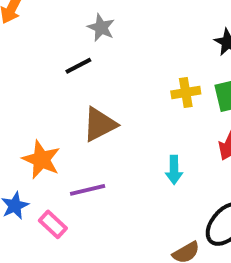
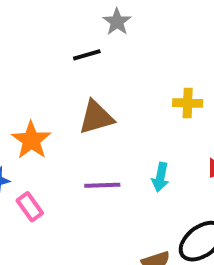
purple line: (88, 190) -> (102, 185), moved

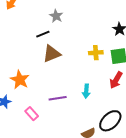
brown triangle: (96, 117) -> (52, 54), moved
pink rectangle: (30, 207) -> (32, 114), moved

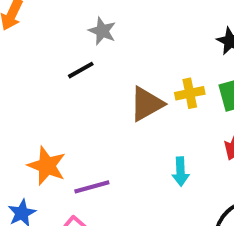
brown triangle: (52, 54) -> (147, 104), moved
purple line: (58, 98) -> (92, 187), moved

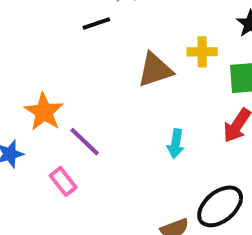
yellow cross: (190, 93) -> (202, 52), moved
purple line: (92, 187) -> (85, 142), turned 48

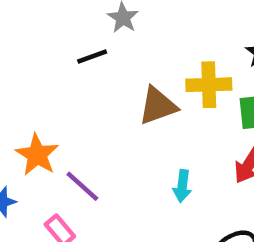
yellow cross: (202, 52) -> (209, 85), size x1.4

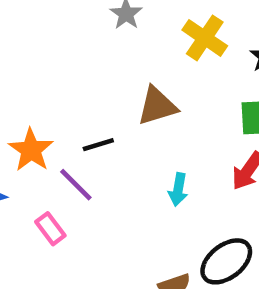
black line: (92, 56) -> (98, 145), moved
yellow cross: (209, 85) -> (205, 38), moved, turned 33

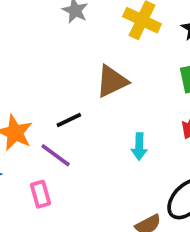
pink rectangle: (50, 229) -> (40, 194), turned 30

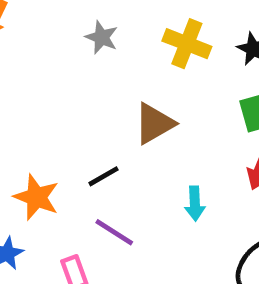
purple line: (56, 155) -> (114, 232), moved

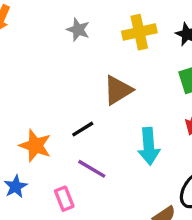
yellow cross: (187, 44) -> (139, 32), turned -32
cyan arrow: (195, 203) -> (149, 146), size x1.5

